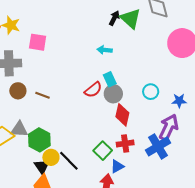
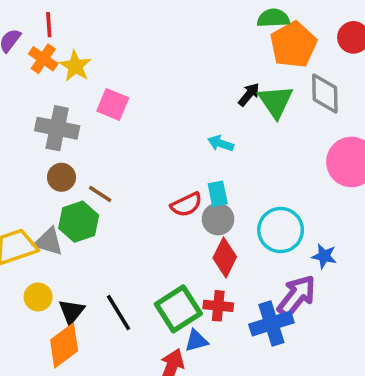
cyan circle: (151, 92) -> (281, 230), size x1.6
green hexagon: (39, 140) -> (79, 222), moved
green square: (103, 151) -> (178, 309), size x1.4
yellow circle: (51, 157) -> (38, 297), moved

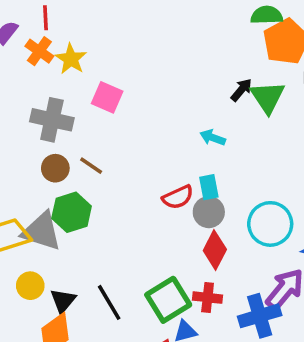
brown line: (100, 194) -> (91, 166), moved
gray triangle: (49, 242) -> (42, 231), size x1.4

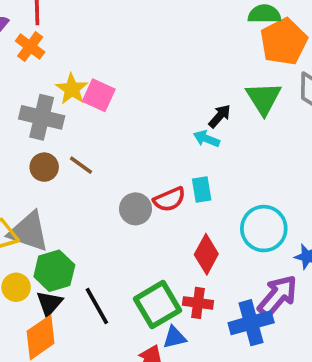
yellow star: (71, 59) -> (72, 89), moved
black arrow: (241, 90) -> (220, 116), moved
green hexagon: (72, 212) -> (54, 271), moved
gray circle: (209, 212) -> (136, 209), moved

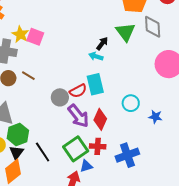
cyan rectangle: (202, 190) -> (95, 84), size x1.5
cyan circle: (264, 229) -> (131, 103), size x0.7
purple arrow: (278, 296) -> (78, 116), moved, turned 105

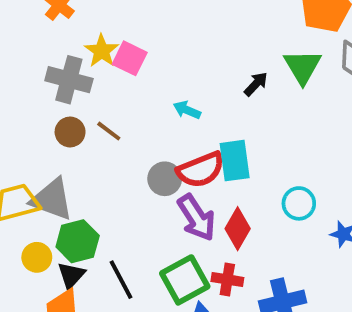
cyan arrow: (96, 56) -> (187, 110), moved
red semicircle: (78, 91) -> (201, 170), size x1.4

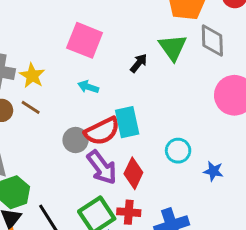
yellow star: (102, 51) -> (32, 76), moved
pink square: (130, 58) -> (85, 40), moved, size x1.4

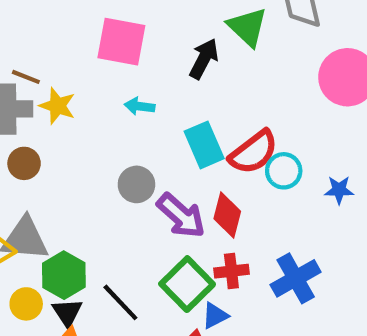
black arrow: (139, 63) -> (204, 59), size x1.4
brown line: (31, 107) -> (26, 77), moved
red semicircle: (102, 131) -> (254, 152), moved

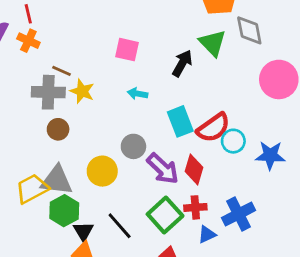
pink square: (121, 42) -> (127, 50), size x0.7
blue star: (339, 190) -> (270, 155), size x1.5
green hexagon: (64, 275) -> (64, 211), moved
yellow circle: (26, 304) -> (102, 171), moved, size x1.4
blue triangle: (215, 316) -> (207, 234), moved

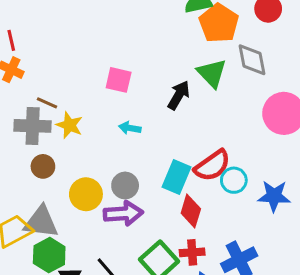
cyan rectangle: (180, 121) -> (177, 177), moved, turned 44
purple arrow: (163, 169) -> (123, 213), moved, turned -48
yellow circle: (102, 171) -> (86, 194), moved

